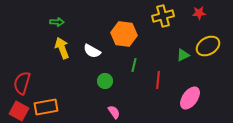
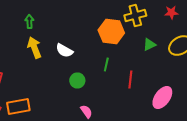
green arrow: (57, 22) -> (29, 22), turned -96
orange hexagon: (124, 34) -> (111, 32), moved
green triangle: (183, 55) -> (149, 44), moved

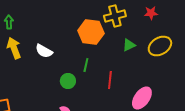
green circle: (77, 80) -> (68, 81), moved

